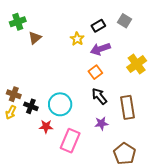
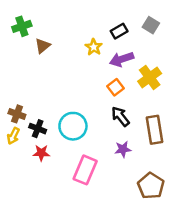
yellow cross: (137, 64) -> (150, 77), moved
red star: (46, 126) -> (41, 153), moved

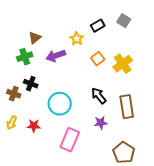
green cross: (22, 26) -> (25, 57), moved
purple arrow: (122, 59) -> (56, 56), moved
orange square: (116, 87) -> (98, 59), moved
black cross: (38, 129) -> (31, 84), moved
yellow arrow: (13, 136) -> (12, 123), moved

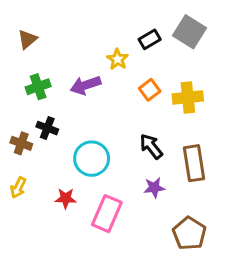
gray square: (124, 21) -> (189, 32), size x1.5
brown triangle: (35, 38) -> (27, 39), moved
yellow cross: (123, 64) -> (188, 97), turned 30
red star: (34, 126) -> (66, 198), moved

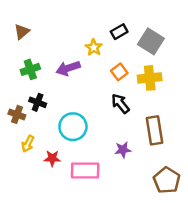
gray square: (189, 32) -> (151, 41), moved
black arrow: (151, 146) -> (120, 104), moved
yellow arrow: (18, 188) -> (28, 144), moved
pink rectangle: (107, 214) -> (85, 171), turned 68
brown pentagon: (189, 233) -> (167, 180), moved

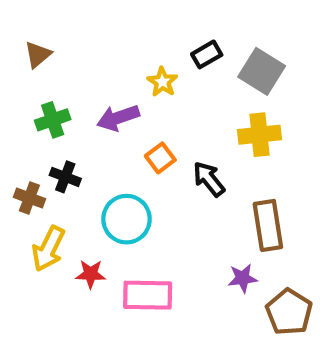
orange square: (119, 72) -> (160, 158), moved
yellow arrow: (28, 144) -> (48, 249), size x1.5
purple star: (123, 150) -> (243, 278), moved

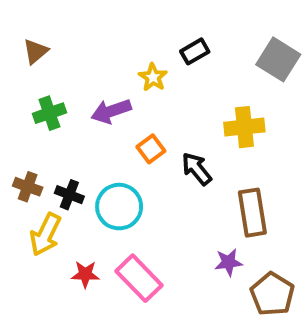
gray square: (262, 71) -> (278, 59), moved
black cross: (65, 177) -> (69, 195), moved
red star: (91, 274) -> (85, 274), moved
pink rectangle: (148, 295) -> (139, 278), turned 45

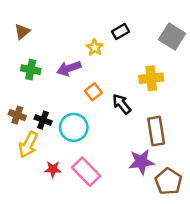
green cross: (49, 113) -> (31, 70), turned 30
purple star: (229, 262) -> (141, 162), size x1.5

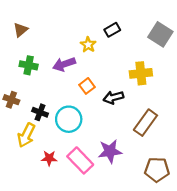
black arrow: (122, 104) -> (113, 97), turned -66
brown cross: (17, 115) -> (11, 100), moved
brown rectangle: (156, 131) -> (145, 123), turned 45
purple star: (141, 162) -> (110, 151), moved
brown pentagon: (168, 181) -> (157, 170), turned -30

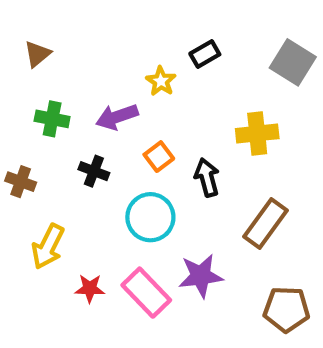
black arrow: (113, 97) -> (207, 177), turned 90
black cross: (40, 112) -> (94, 171), moved
cyan circle: (69, 119) -> (150, 217), moved

